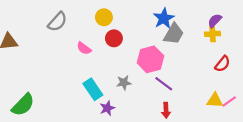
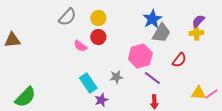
gray semicircle: (57, 22) -> (67, 17), moved
red circle: (114, 38) -> (98, 37), moved
red semicircle: (222, 64) -> (179, 60), moved

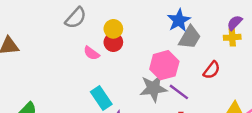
yellow circle: (98, 18) -> (113, 29), moved
gray star: (116, 77) -> (153, 88), moved, size x1.6

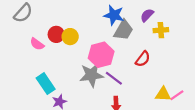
blue star: (179, 20) -> (114, 15), turned -30
purple semicircle: (235, 23) -> (147, 15), moved
yellow circle: (113, 29) -> (70, 37), moved

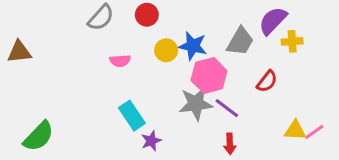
blue star: (114, 15) -> (193, 46), moved
purple semicircle: (147, 15) -> (273, 21), size x1.5
red circle: (56, 34) -> (147, 15), moved
pink semicircle: (37, 44) -> (120, 61), turned -40

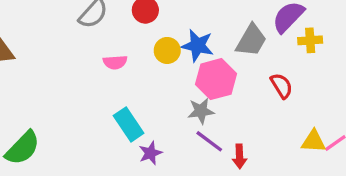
red semicircle: (267, 81) -> (282, 86), turned -70
gray star: (196, 104) -> (201, 111), size x0.7
purple line: (227, 108) -> (209, 141), moved

